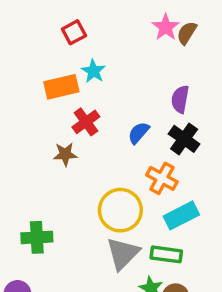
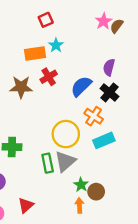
blue semicircle: (139, 133) -> (81, 86), size x1.5
brown star: (65, 154) -> (21, 87), moved, size x1.5
green rectangle: (166, 254) -> (48, 163), moved, turned 66

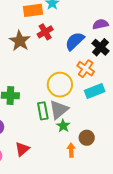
purple semicircle: (109, 67) -> (100, 24), turned 63
brown star: (21, 87) -> (20, 41), turned 30
green star: (81, 185) -> (63, 126), moved

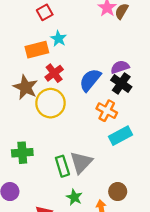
purple semicircle: (100, 24) -> (120, 67), moved
yellow circle: (60, 85) -> (50, 103), moved
green star: (63, 126) -> (74, 197), moved

